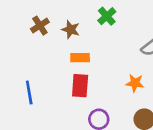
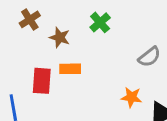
brown cross: (40, 26) -> (30, 19), moved
red rectangle: (80, 86) -> (42, 81), moved

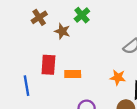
green cross: (100, 22) -> (82, 15), moved
orange rectangle: (70, 69) -> (73, 74), moved

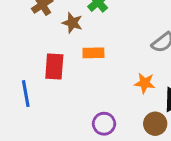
orange rectangle: (73, 74) -> (93, 53), moved

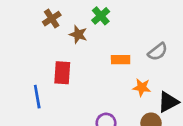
orange rectangle: (93, 53) -> (121, 60), moved

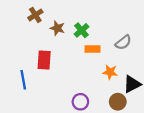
green cross: (101, 16) -> (82, 30), moved

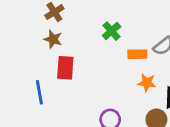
brown star: (57, 28) -> (53, 39), moved
orange rectangle: (92, 49) -> (137, 54), moved

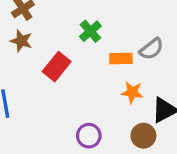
red rectangle: (65, 68) -> (57, 67), moved, turned 35

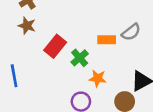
green cross: (90, 31) -> (80, 58), moved
orange star: (132, 92) -> (98, 78), moved

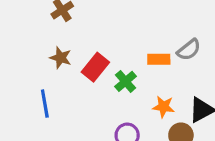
brown star: (27, 26) -> (61, 58), moved
orange star: (98, 78) -> (164, 107), moved

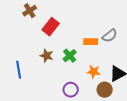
brown star: (61, 58) -> (47, 56), moved
red rectangle: (95, 67) -> (51, 27), moved

